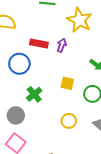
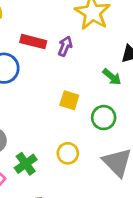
green cross: (34, 94) -> (26, 164), moved

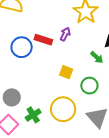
red rectangle: (33, 42) -> (43, 40), moved
yellow circle: (68, 153) -> (63, 109), size x1.6

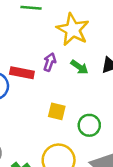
green arrow: (97, 57) -> (79, 67), moved

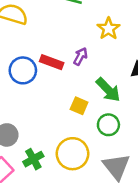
yellow star: (73, 30) -> (109, 29), size x0.7
green arrow: (79, 67) -> (108, 90), moved, size x1.5

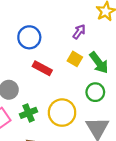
red rectangle: (52, 62) -> (42, 68), moved
yellow square: (79, 106) -> (75, 59), moved

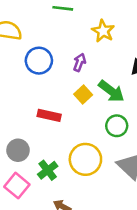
blue circle: (29, 37) -> (39, 61), moved
yellow square: (75, 59) -> (83, 95), turned 32

